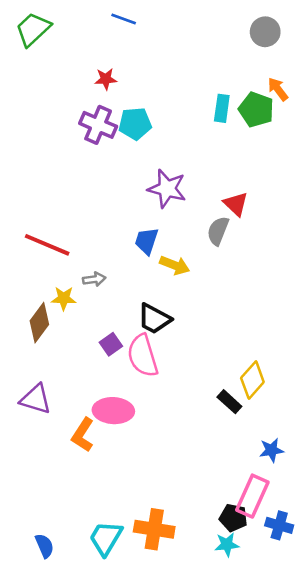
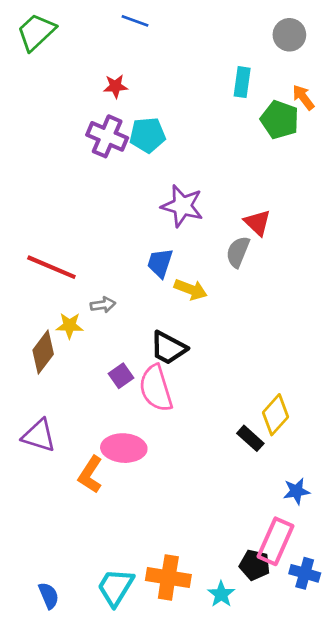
cyan rectangle: (222, 108) -> (242, 82), moved
cyan star: (227, 545) -> (221, 594), moved, turned -30

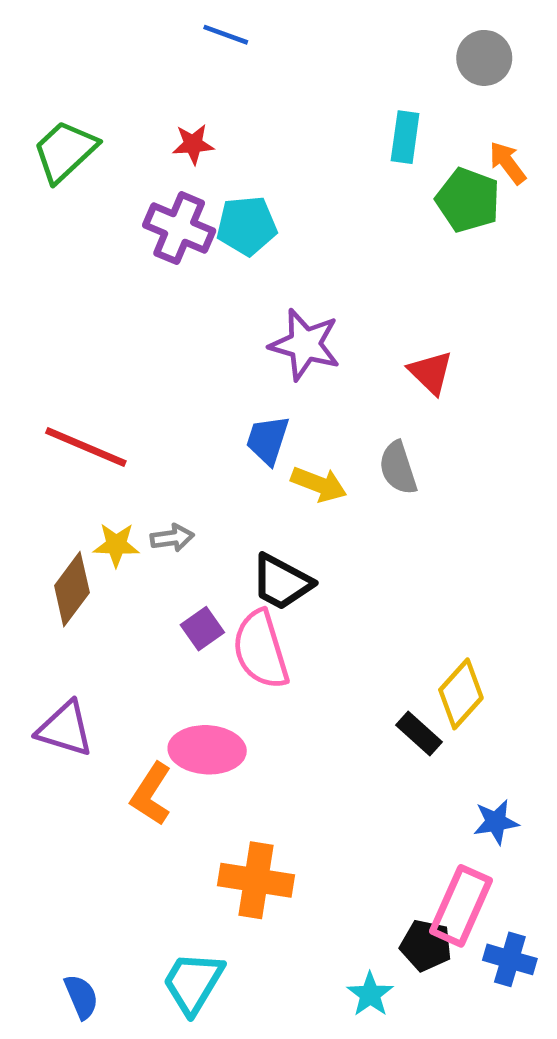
green trapezoid: (36, 32) -> (65, 151), moved
gray semicircle: (238, 252) -> (398, 468), moved, turned -40
gray arrow: (103, 305) -> (172, 538), moved
orange cross: (168, 577) -> (256, 880), moved

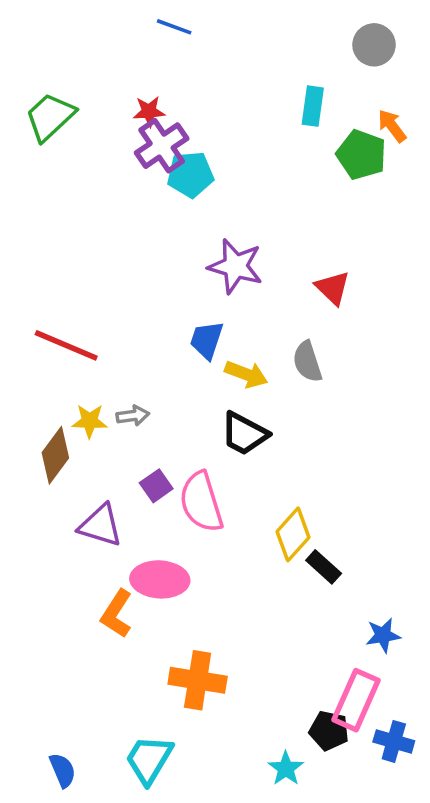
purple cross: (179, 228) -> (162, 146), moved, turned 33
black trapezoid: (282, 582) -> (244, 434), moved
yellow diamond: (461, 694) -> (293, 534), moved
purple triangle: (65, 729) -> (100, 525), moved

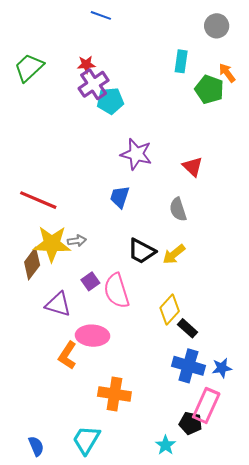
yellow arrow: (246, 374) -> (174, 254), moved, turned 120
yellow star: (90, 421) -> (52, 244), size x1.8
blue cross: (394, 741) -> (188, 366), moved, size x1.4

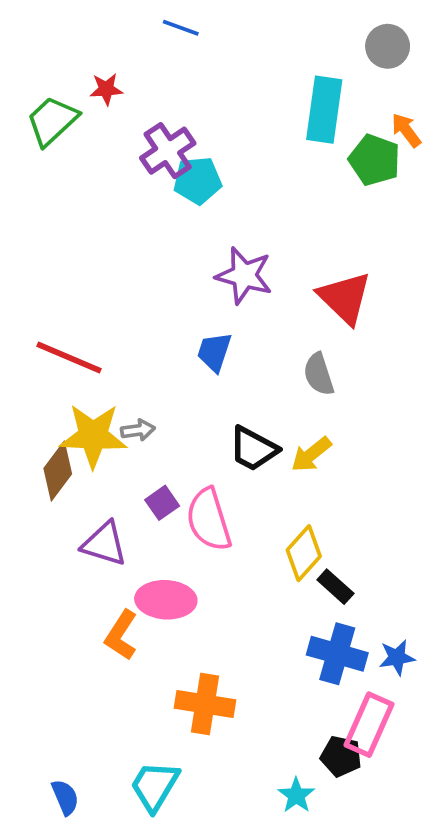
cyan rectangle: (181, 61) -> (324, 110), size x1.6
red star: (86, 64) -> (106, 89), moved
red triangle: (193, 167) -> (345, 298), size x1.5

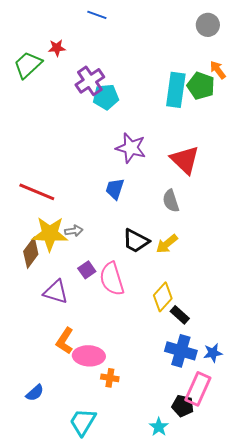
cyan rectangle: (324, 110) -> (176, 90), moved
pink ellipse: (166, 600) -> (89, 356), moved
orange cross: (205, 704) -> (110, 378), size x0.6
blue semicircle: (65, 797) -> (35, 393), moved, turned 72

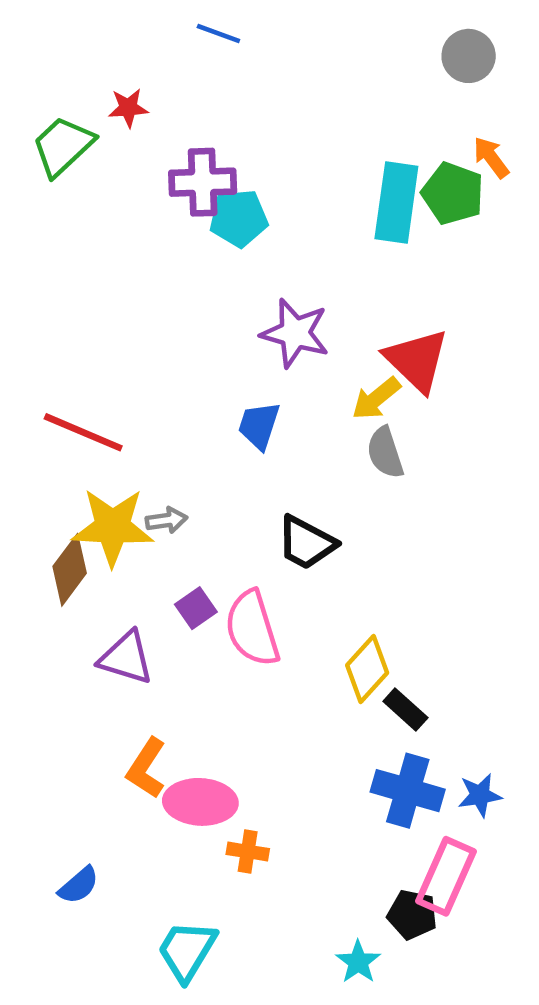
purple cross: (90, 81) -> (203, 182), turned 32
yellow arrow: (167, 244) -> (376, 399), moved

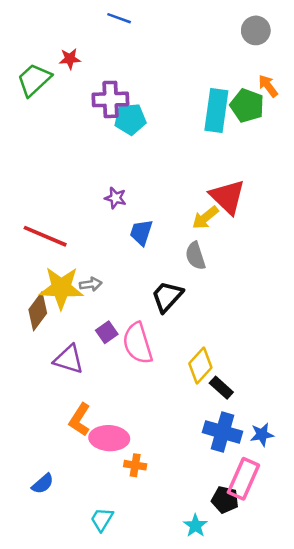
purple star: (295, 333) -> (115, 198), moved, size x0.6
gray semicircle: (385, 453) -> (195, 256), moved
black trapezoid: (306, 543) -> (167, 296), turned 104
cyan trapezoid: (187, 951) -> (102, 519), size x0.7

